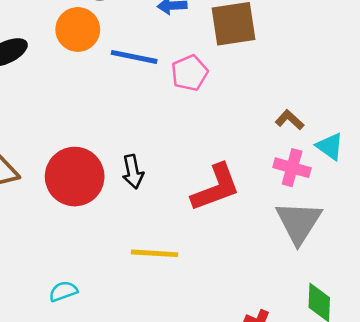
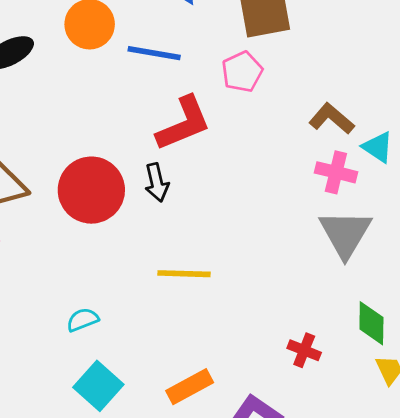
pink pentagon: (190, 73) -> (242, 72), moved
brown L-shape: (290, 120) -> (331, 119), size x1.4
red L-shape: (216, 188) -> (184, 123), moved

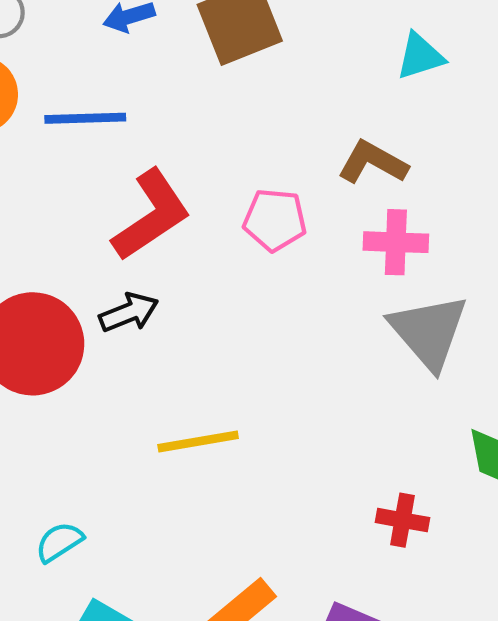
pink pentagon: (242, 72) -> (275, 220), moved, turned -30
cyan triangle: (378, 147) -> (420, 56), moved, turned -40
black arrow: (157, 183) -> (129, 312), turned -87

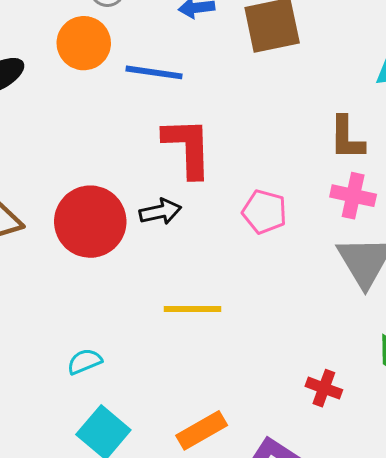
brown L-shape: (373, 162) -> (347, 138), turned -129
red L-shape: (151, 215) -> (188, 147), turned -68
pink pentagon: (275, 220) -> (264, 212), moved

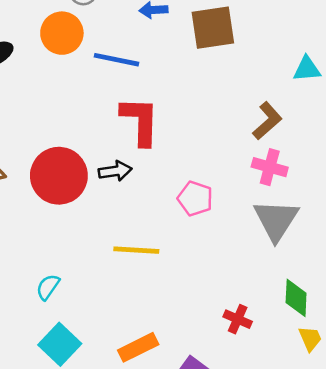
brown L-shape: (347, 138) -> (267, 121), turned -135
pink pentagon: (264, 212) -> (195, 199), moved
cyan semicircle: (85, 361) -> (48, 287), turned -36

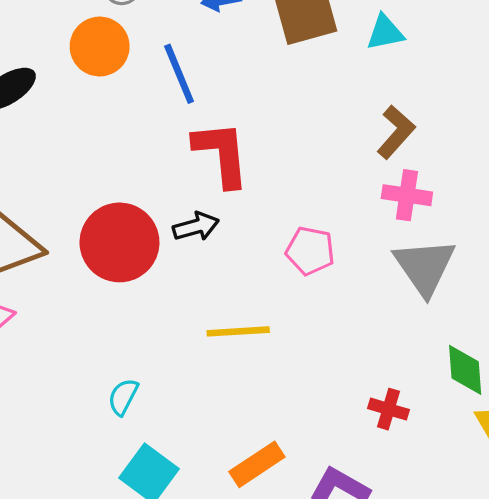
blue line: (117, 60) -> (179, 74), turned 63
cyan triangle: (307, 69) -> (385, 32), moved

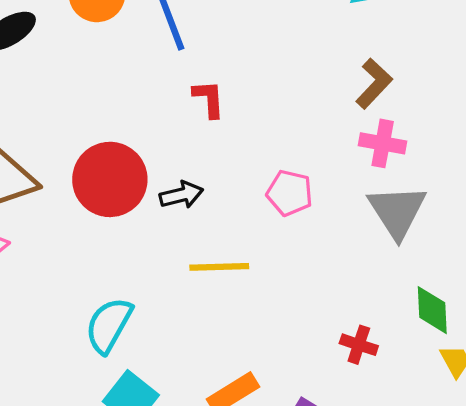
red L-shape: (221, 154) -> (209, 99), size x0.6
black arrow: (196, 227) -> (181, 195), moved
cyan semicircle: (123, 397) -> (109, 325), size x1.6

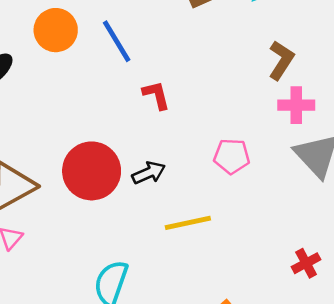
red cross: (359, 345) -> (306, 263), turned -36

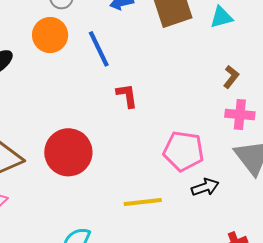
brown L-shape: (281, 60) -> (231, 77), size x0.7
pink pentagon: (232, 156) -> (183, 151), size x1.4
black arrow: (149, 173) -> (205, 187), moved

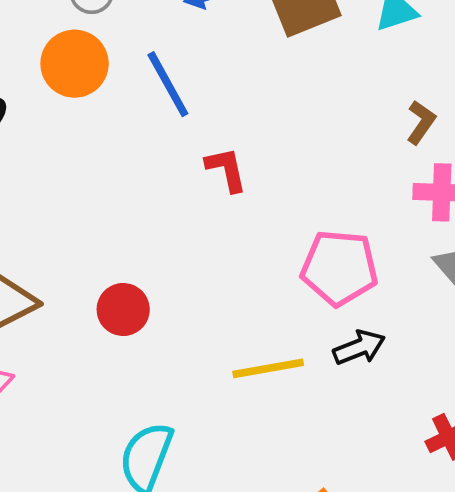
red circle: (68, 152) -> (123, 310), moved, size x0.6
black arrow: (205, 187) -> (359, 347), moved

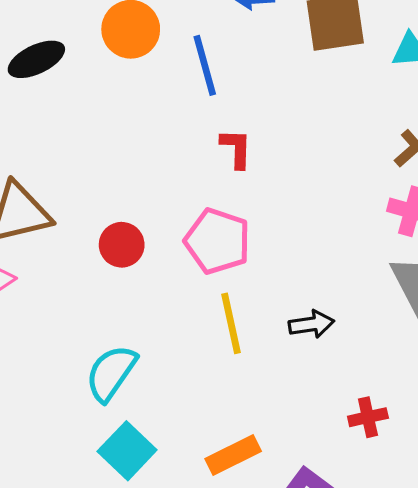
pink pentagon: (339, 268) -> (217, 241), moved
yellow line: (268, 368) -> (231, 323), turned 74

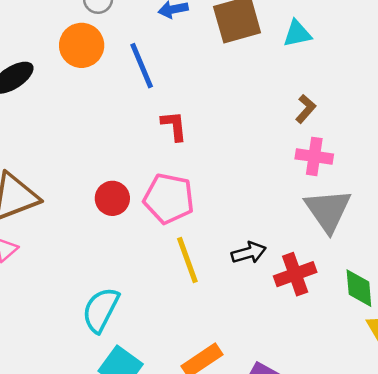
red circle: (122, 245) -> (112, 198), moved
red cross: (368, 417) -> (295, 274), moved, size x1.4

